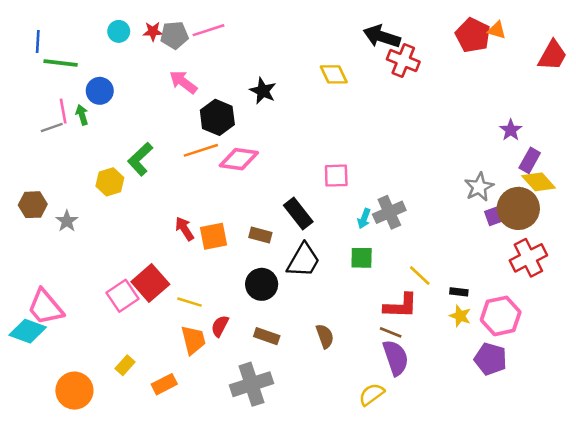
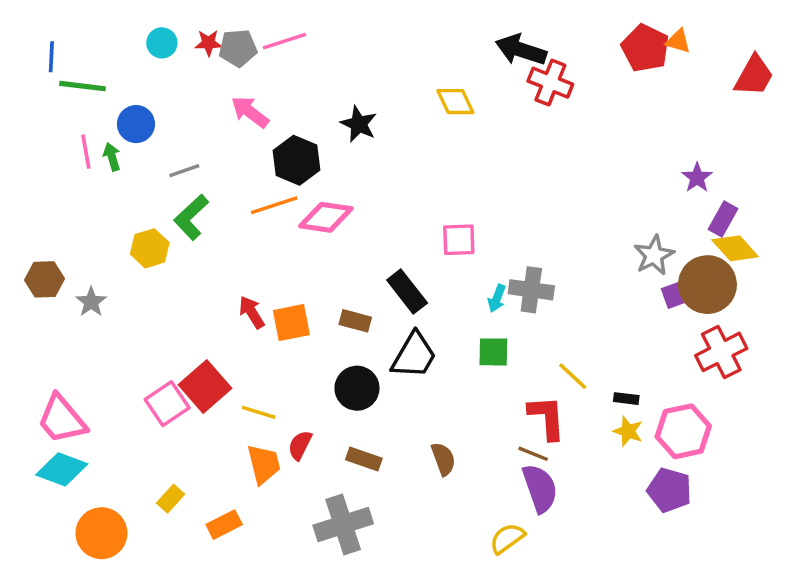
gray line: (52, 128) -> (184, 171), moved
gray cross: (389, 212) -> (531, 290), turned 32
red L-shape: (401, 306) -> (547, 418), turned -96
cyan diamond: (28, 331) -> (62, 469), moved

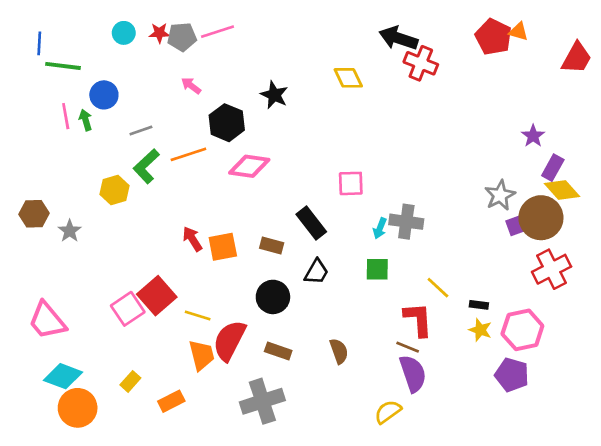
pink arrow: (250, 112) -> (191, 86), size x0.7
orange line: (274, 205) -> (188, 154), moved
black trapezoid: (414, 355) -> (317, 272), size x0.7
red semicircle: (300, 445) -> (229, 340), size x1.8
cyan diamond: (62, 469) -> (63, 376), moved

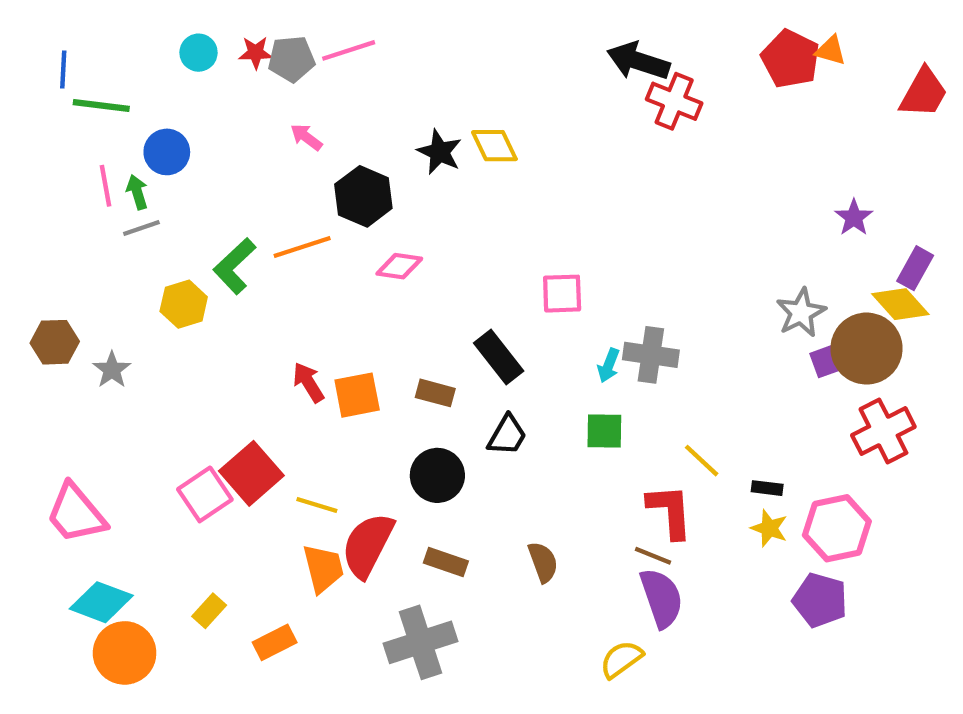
yellow diamond: (348, 78) -> (494, 146), moved
gray line: (141, 131) -> (141, 228), moved
pink diamond: (249, 166) -> (399, 266), size x0.7
purple rectangle: (553, 168) -> (915, 268), moved

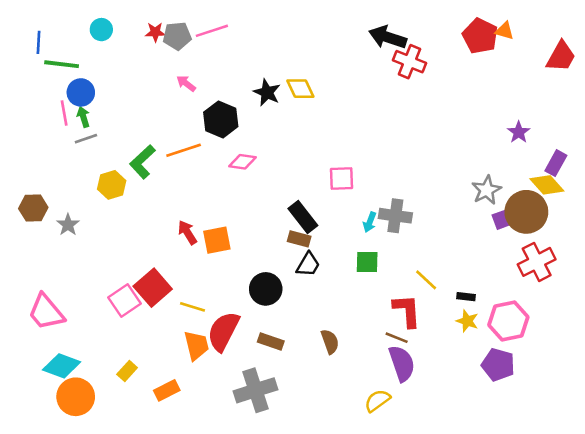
cyan circle: (199, 53) -> (101, 30), moved
blue circle: (167, 152) -> (81, 92), moved
brown rectangle: (435, 393) -> (299, 239), moved

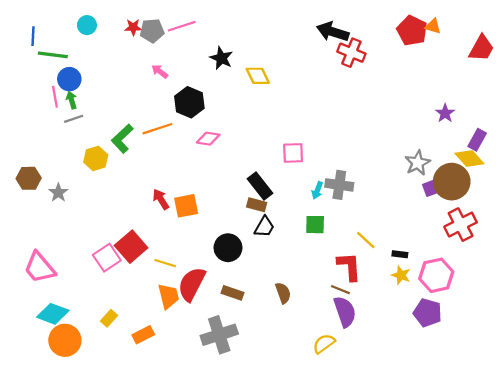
black star: (267, 92) -> (221, 58), moved

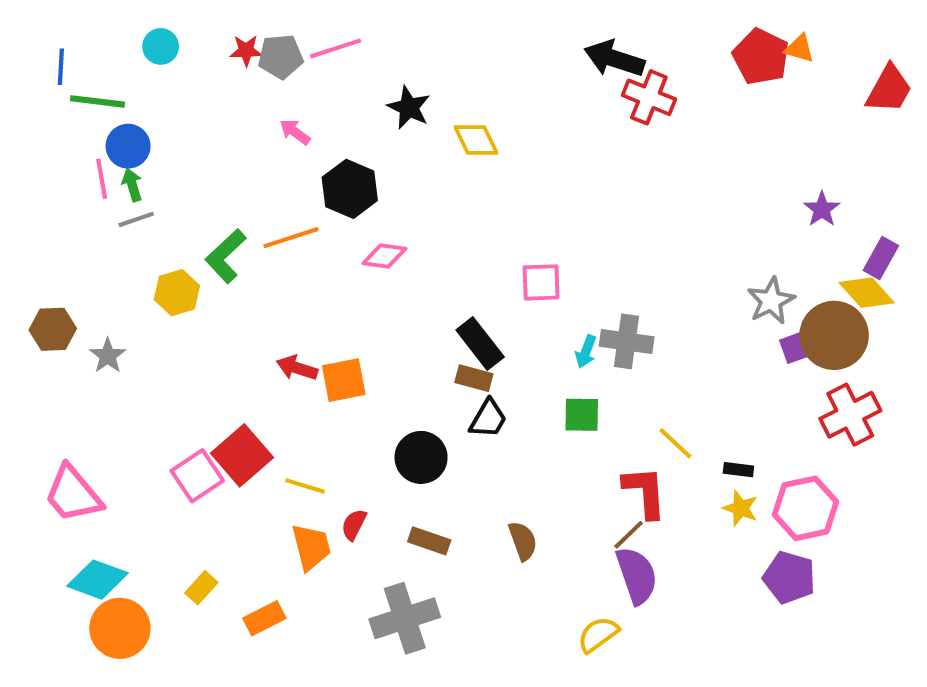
red arrow: (161, 199) -> (297, 368), turned -40
red semicircle: (192, 284) -> (354, 525), size x0.5
brown line: (340, 290) -> (629, 535), turned -66

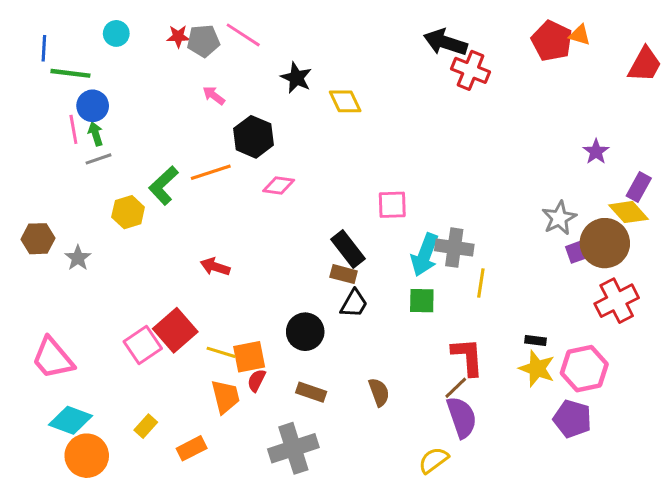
pink line: (336, 48) -> (243, 35), turned 51
cyan arrow: (586, 352) -> (425, 255), size x1.8
orange square: (344, 380) -> (249, 357), moved
yellow line: (675, 443) -> (481, 283), moved, turned 56
yellow star: (740, 508) -> (537, 369), size x1.4

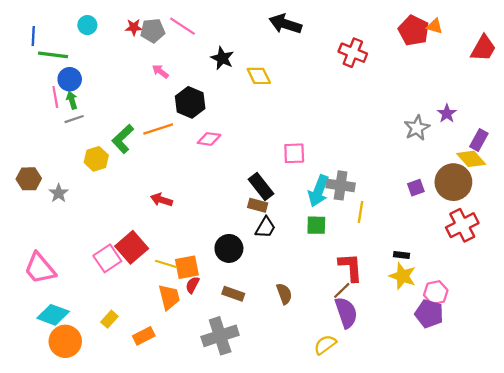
black arrow: (445, 42) -> (285, 24), moved
gray star: (559, 218) -> (417, 128), moved
purple square: (577, 252) -> (416, 188), moved
pink hexagon: (584, 369) -> (436, 293), moved, size x0.7

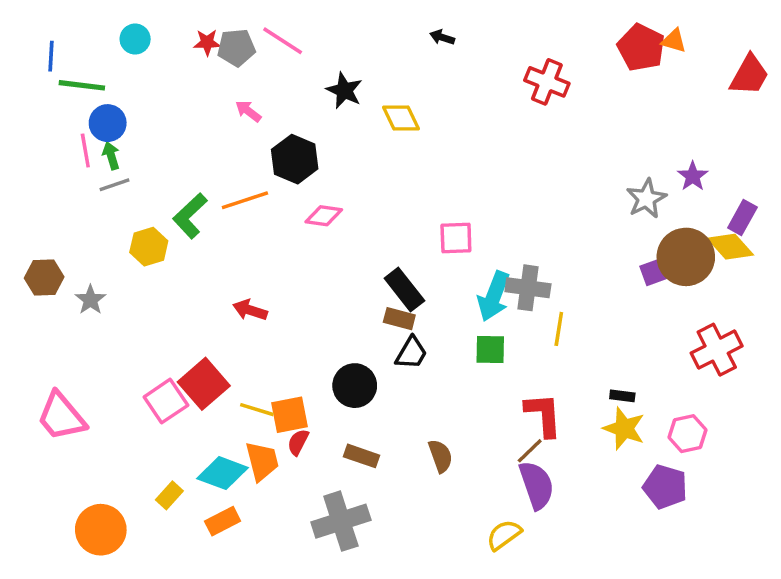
black arrow: (285, 24) -> (442, 37), size x0.5
brown circle: (453, 182) -> (686, 257), moved
purple square: (416, 188) -> (653, 272), moved
pink hexagon: (436, 293) -> (688, 434), moved
cyan diamond: (53, 315) -> (223, 473), moved

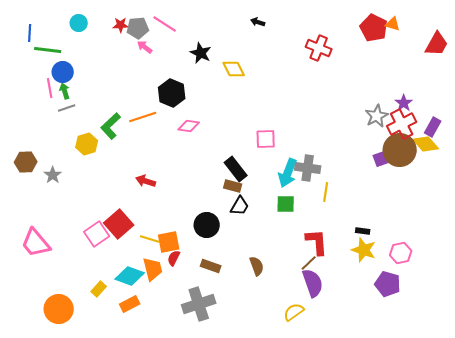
pink arrow: (248, 111) -> (145, 47), moved
red cross: (717, 350) -> (402, 124), moved

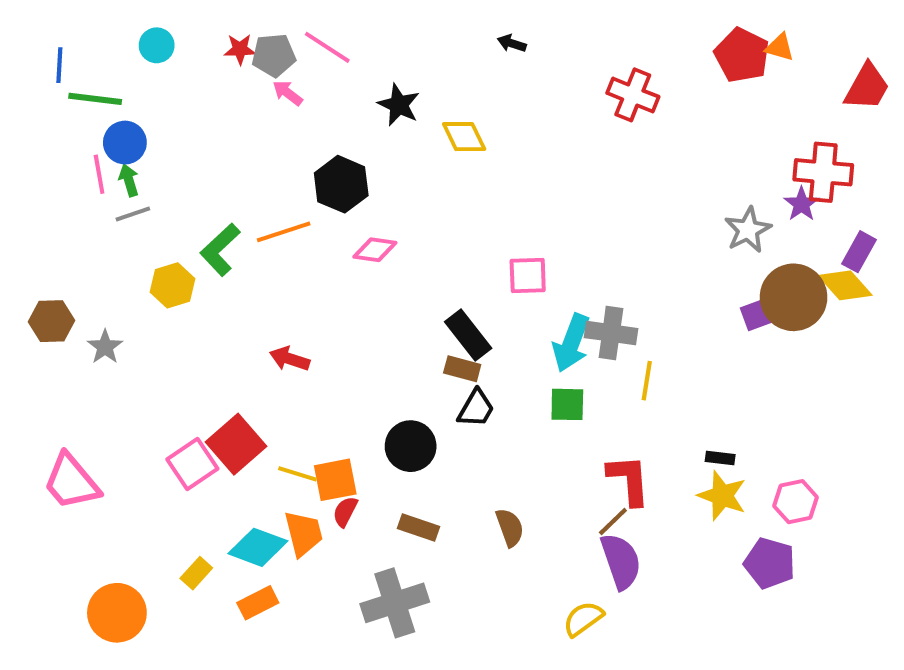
red cross: (402, 124) -> (823, 172), moved, turned 32

